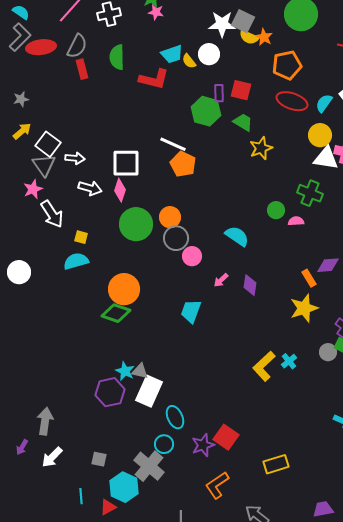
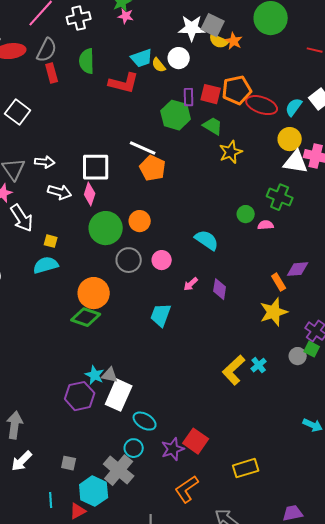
orange pentagon: (287, 65) -> (237, 90), moved
white square: (48, 144) -> (18, 112), moved
gray circle: (176, 238) -> (129, 260), moved
cyan ellipse: (175, 417) -> (145, 421), turned -35

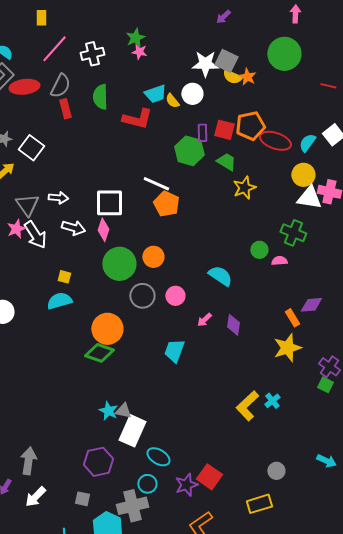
white arrow: (22, 218) -> (35, 235), moved
gray circle: (298, 356) -> (276, 471), moved
purple hexagon: (80, 396) -> (98, 462), moved
gray cross: (119, 470) -> (132, 506), turned 36

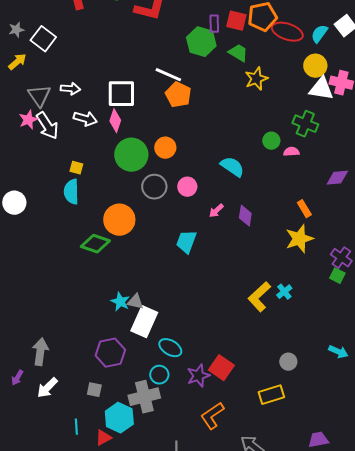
cyan semicircle: (59, 301) -> (71, 192), turned -75
purple diamond: (311, 305) -> (337, 178), moved
green diamond: (99, 353) -> (95, 244), moved

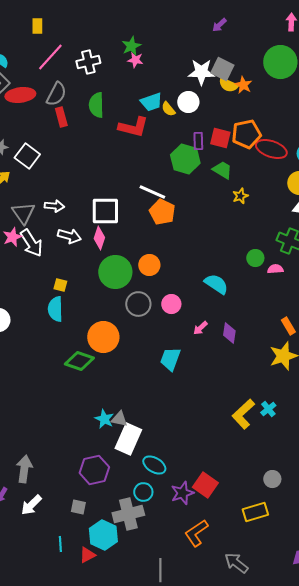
yellow star: (256, 79) -> (240, 196), size x0.7

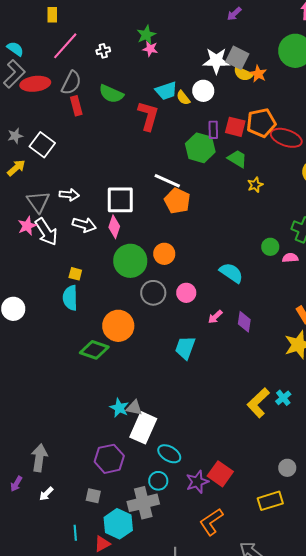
white cross: (88, 62) -> (103, 51), size x0.6
green semicircle: (96, 105) -> (111, 94), turned -65
red L-shape: (133, 127) -> (148, 116), turned -88
white arrow: (31, 505) -> (46, 494), size x0.7

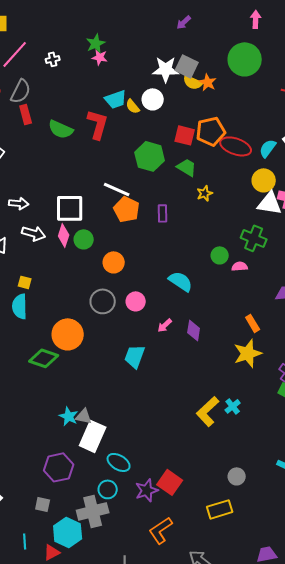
green semicircle: (111, 94) -> (61, 129), moved
purple rectangle: (213, 130) -> (163, 213), moved
green circle: (130, 261) -> (84, 239), moved, size x0.6

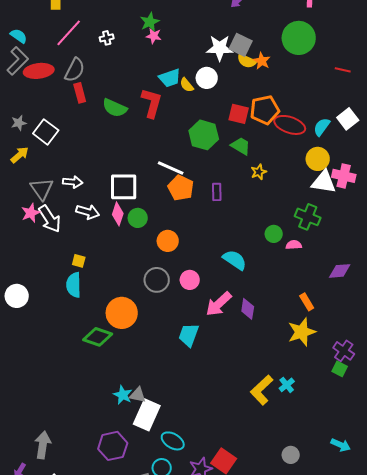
pink arrow: (165, 325) -> (219, 304), size x1.8

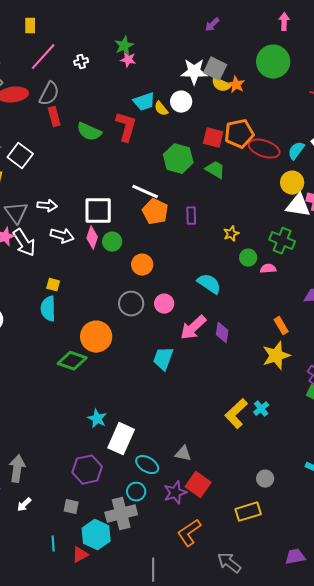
yellow star: (259, 172) -> (231, 234), moved
gray triangle: (138, 395) -> (183, 454), moved

